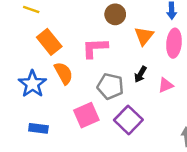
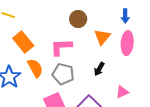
pink triangle: (166, 85) -> (122, 92), moved
gray pentagon: (110, 86) -> (63, 74), moved

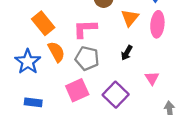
pink triangle: (122, 92) -> (152, 78), turned -40

